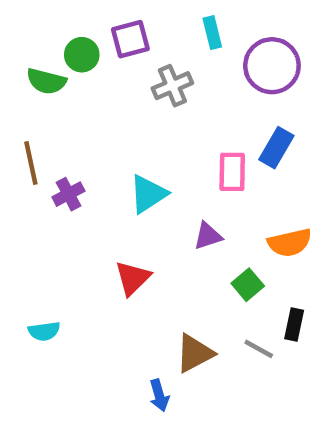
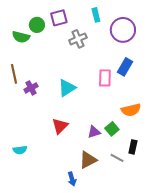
purple triangle: (208, 236) -> (94, 132), moved

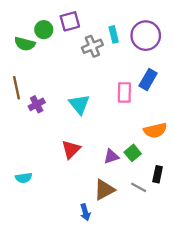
cyan rectangle: (96, 15) -> (114, 34), moved
cyan triangle: (67, 88) -> (79, 104), turned -36

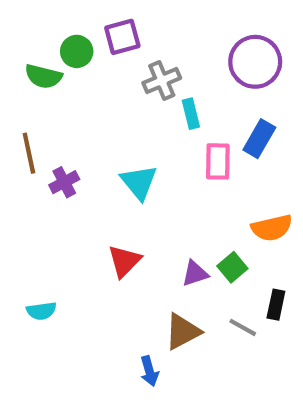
cyan rectangle: (114, 34) -> (191, 114), moved

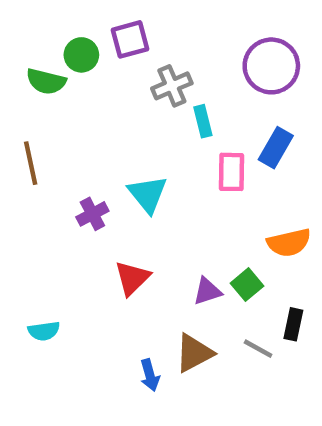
purple cross: (64, 182) -> (92, 214), moved
blue arrow: (149, 371) -> (150, 375), moved

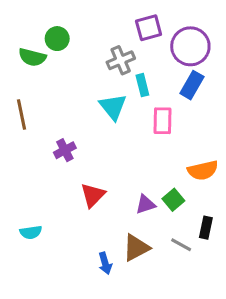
purple square: (130, 39) -> (149, 28), moved
blue rectangle: (276, 148) -> (192, 85), moved
cyan triangle: (148, 194) -> (113, 107), moved

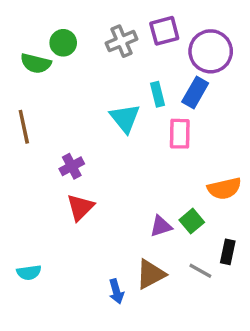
gray cross: (121, 60) -> (121, 41), moved
blue rectangle: (192, 85) -> (195, 93), moved
red triangle: (93, 195) -> (80, 207), moved
cyan semicircle: (31, 232) -> (29, 273), moved

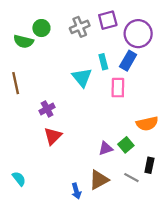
cyan semicircle: (29, 273) -> (19, 179), turned -120

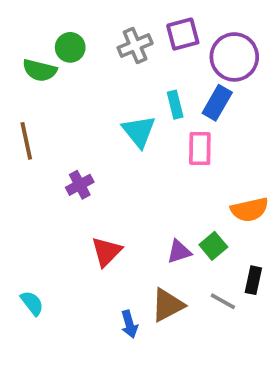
red triangle: (53, 136) -> (106, 252), moved

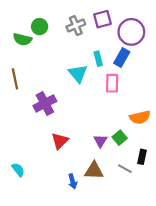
purple cross: (80, 185) -> (45, 103), size x1.5
purple triangle: (179, 252) -> (100, 141), turned -40
brown triangle: (168, 305) -> (94, 171), turned 30

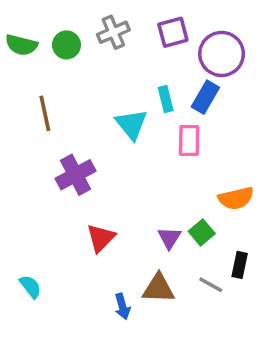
gray cross: (76, 26) -> (113, 32), moved
green semicircle: (22, 39) -> (21, 45), moved
brown line: (15, 79) -> (45, 113), moved

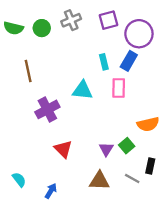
cyan triangle: (131, 124) -> (82, 90), moved, turned -45
red triangle: (101, 238) -> (63, 149), turned -30
blue arrow: (122, 306) -> (51, 191), moved, turned -133

